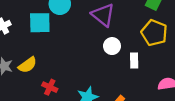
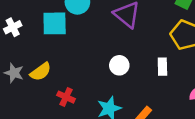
white circle: (112, 46) -> (119, 65), moved

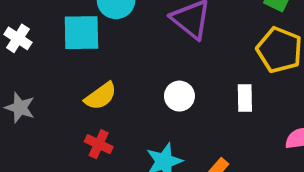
white cross: (13, 27) -> (18, 38), turned -30
yellow semicircle: (41, 72) -> (101, 96), moved

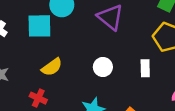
red cross: (99, 144) -> (38, 98), moved

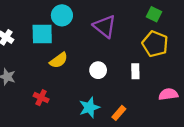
yellow semicircle: (52, 67) -> (59, 60), moved

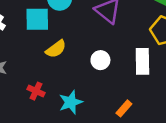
white rectangle: (135, 71) -> (142, 61), size x1.5
cyan star: (89, 107) -> (71, 102), moved

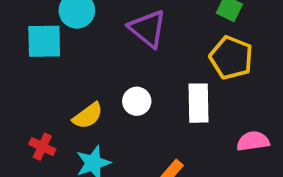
yellow semicircle: (56, 49) -> (88, 116), moved

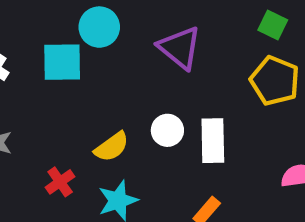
white rectangle: (198, 103) -> (213, 141), moved
red cross: (42, 147) -> (60, 182), turned 30

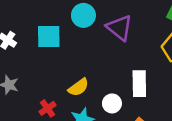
cyan circle: (99, 27) -> (83, 15), moved
white circle: (167, 130) -> (112, 103), moved

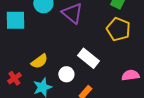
white rectangle: (139, 84) -> (88, 58), turned -50

